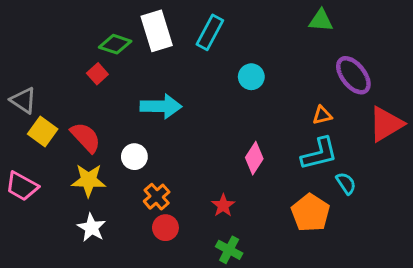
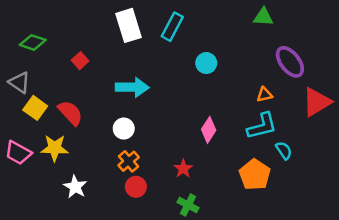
green diamond: (115, 44) -> (33, 42), moved
white circle: (134, 157) -> (124, 129), moved
yellow star: (89, 180) -> (55, 148), moved

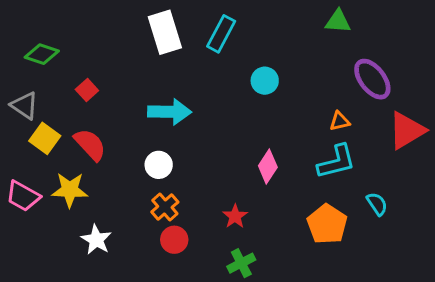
red square: (80, 61) -> (87, 90), moved
cyan semicircle: (284, 150) -> (377, 204), moved
green cross: (188, 205) -> (241, 263), turned 35

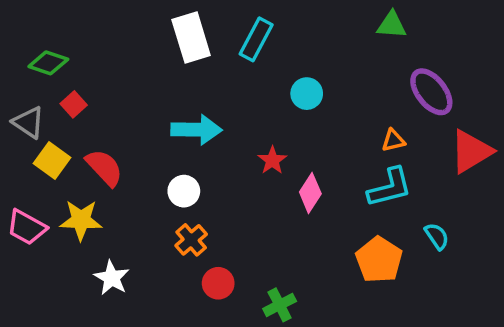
red square: (87, 90) -> (74, 104), moved
red star: (235, 216) -> (272, 160), moved
red circle: (174, 240) -> (218, 283), moved

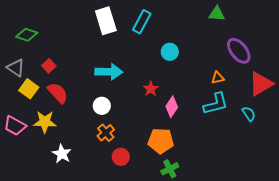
red square: (74, 104) -> (49, 66), moved
cyan semicircle: (437, 236) -> (249, 114), moved
orange pentagon: (379, 260) -> (161, 141), moved, turned -30
green cross: (280, 305) -> (170, 169), moved

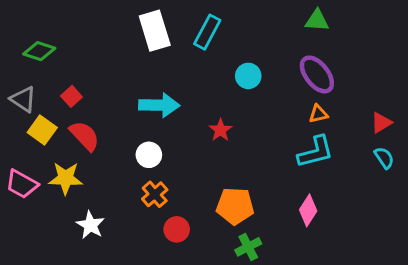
purple ellipse: (239, 51) -> (317, 74), moved
red triangle: (261, 84) -> (381, 123), size x0.6
pink diamond: (172, 107) -> (308, 210), moved
cyan semicircle: (249, 114) -> (384, 158), moved

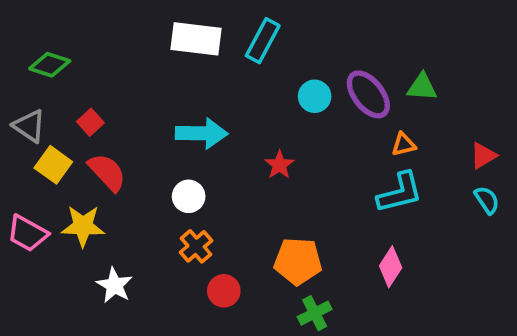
green triangle: (317, 20) -> (422, 87), moved
white rectangle: (155, 31) -> (196, 39), turned -66
purple ellipse: (317, 74) -> (368, 94), moved

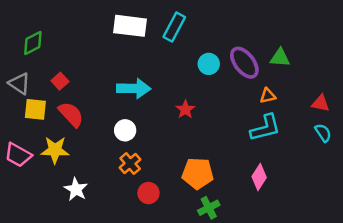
green diamond: (50, 65) -> (33, 43), turned -45
red triangle: (483, 156) -> (321, 103), turned 42
yellow square: (53, 165) -> (35, 109), turned -30

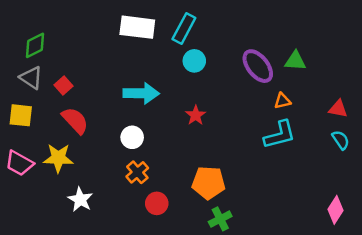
cyan circle: (209, 64) -> (194, 61), moved
gray triangle: (19, 84) -> (31, 78), moved
yellow square: (35, 109) -> (21, 115), moved
pink diamond: (259, 177) -> (336, 210), moved

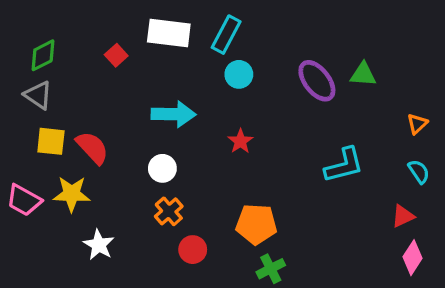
red square: (63, 85) -> (116, 55), moved
orange triangle: (282, 101) -> (417, 124), moved, turned -30
red triangle: (338, 109) -> (403, 216), moved, turned -36
yellow square: (21, 115) -> (51, 141), moved

